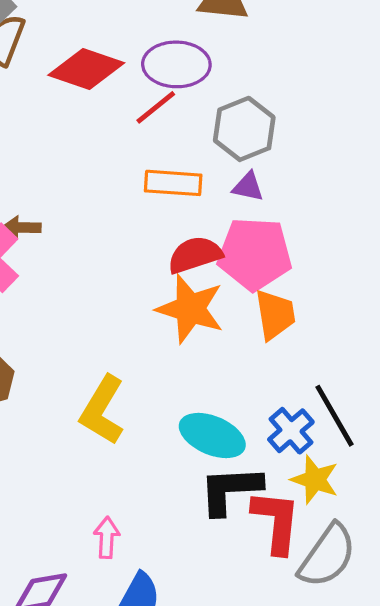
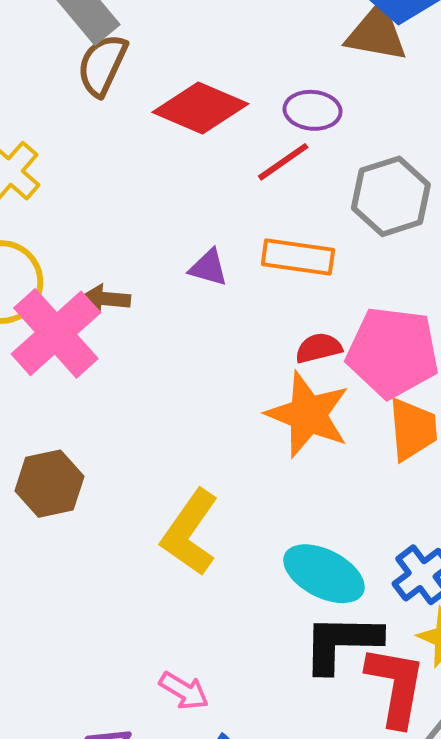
purple ellipse: (176, 64) -> (313, 110), size x0.7
purple triangle: (248, 187) -> (208, 268), moved
red semicircle: (195, 255) -> (319, 348), size x0.7
pink arrow: (107, 538) -> (184, 691), turned 114

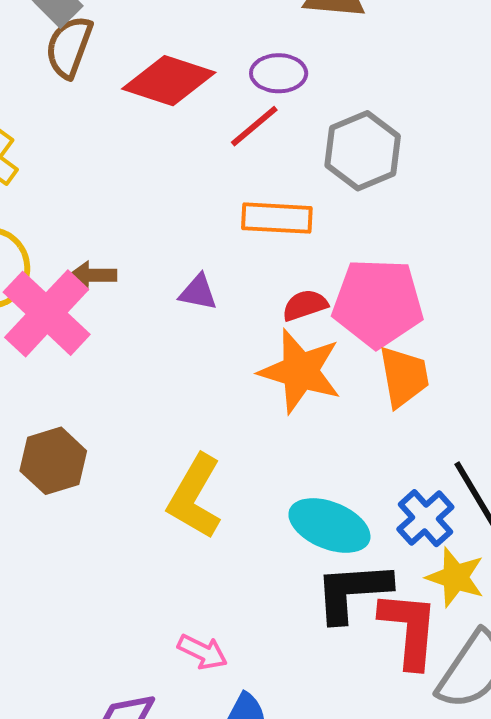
purple triangle: (208, 268) -> (198, 292), moved

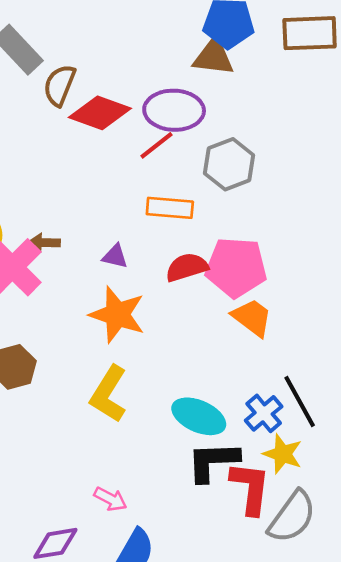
brown semicircle: (69, 47) -> (60, 85), moved
purple ellipse: (279, 73) -> (174, 110), size x1.6
red semicircle: (305, 305) -> (187, 267), size x1.4
orange star: (300, 371) -> (117, 315), moved
orange trapezoid: (404, 377) -> (252, 317), turned -45

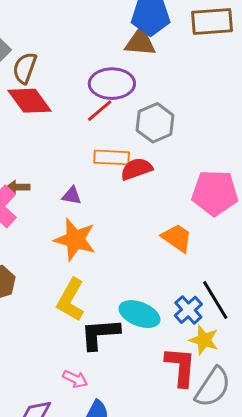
red diamond: (100, 113) -> (30, 101), moved, turned 36
red semicircle: (187, 267) -> (137, 169), moved
pink pentagon: (236, 267) -> (215, 193), moved
black L-shape: (213, 461) -> (100, 334), moved

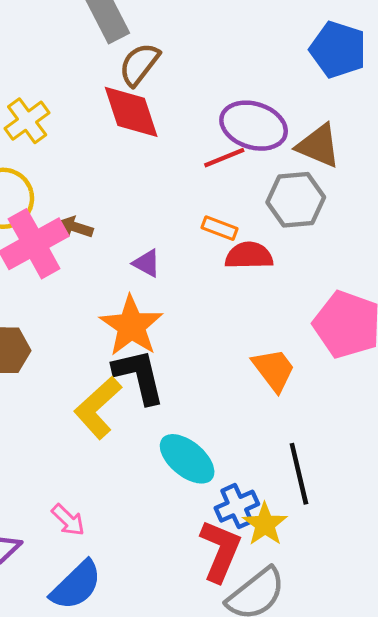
brown triangle: (140, 42) -> (318, 146), moved
orange rectangle: (112, 157) -> (219, 228), size x0.7
blue cross: (188, 310) -> (237, 506), moved
black L-shape: (100, 334) -> (139, 376), moved, turned 63

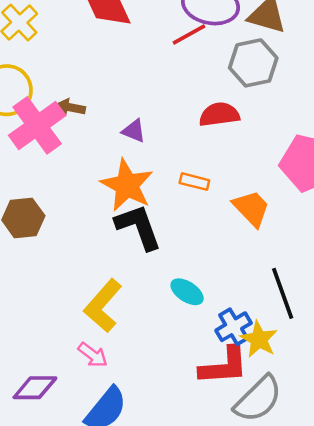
orange rectangle: (219, 228) -> (194, 182), moved
yellow L-shape: (98, 408) -> (103, 306), moved
cyan ellipse: (187, 459) -> (187, 292), size x0.7
red L-shape: (220, 551) -> (224, 366), turned 70

